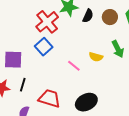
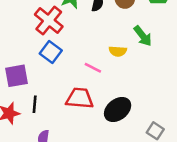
red trapezoid: (50, 98) -> (80, 98), moved

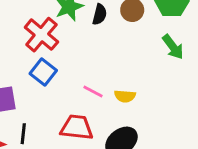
green arrow: (143, 36) -> (173, 47), moved
yellow semicircle: (118, 51) -> (125, 96), moved

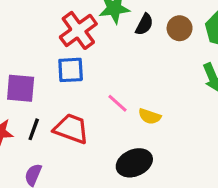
blue square: (43, 72) -> (71, 70), turned 35
red trapezoid: (77, 127) -> (71, 129), moved

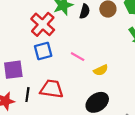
pink line: (117, 103) -> (78, 57), moved
yellow semicircle: (150, 116) -> (101, 70), turned -32

